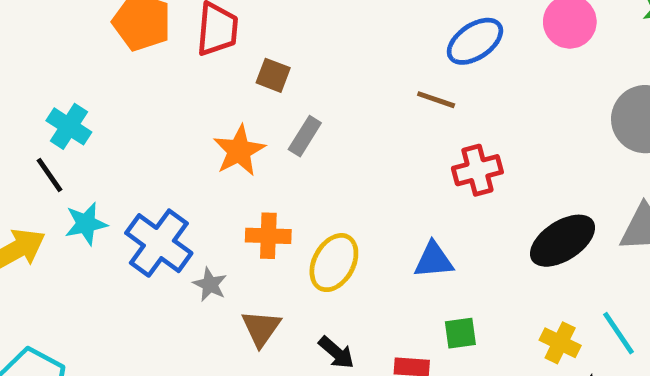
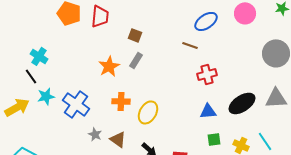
brown square: (273, 75) -> (135, 35), moved
blue triangle: (434, 260) -> (208, 111), moved
gray star: (210, 284) -> (95, 134), moved
brown triangle: (261, 328) -> (118, 139), turned -30
green square: (460, 333) -> (214, 139), moved

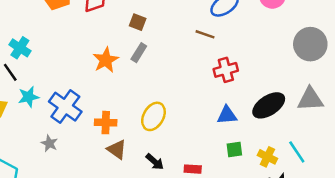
orange cross: (121, 101) -> (106, 123), moved
gray star: (95, 134) -> (49, 143), moved

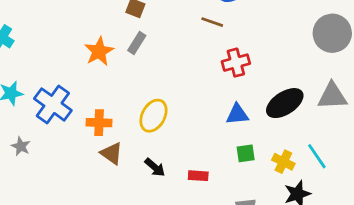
gray star: (49, 143) -> (21, 146), moved

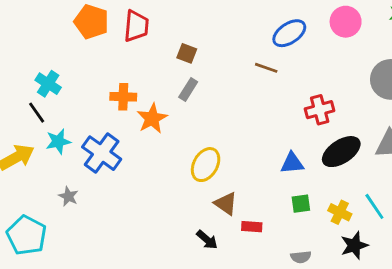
orange star: (99, 51) -> (152, 118), moved
red cross: (236, 63) -> (320, 110), moved
orange cross: (99, 123) -> (123, 97), moved
brown triangle: (112, 153) -> (226, 204), moved
black arrow: (155, 167) -> (207, 240), moved

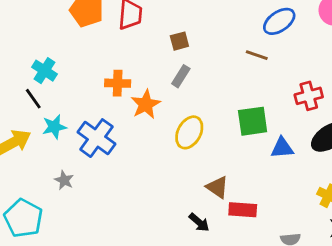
brown square: (187, 53) -> (179, 41), turned -36
yellow ellipse: (206, 165) -> (189, 132), moved
green square: (301, 204) -> (253, 121), moved, size x1.6
red rectangle: (252, 227) -> (243, 210), size x1.4

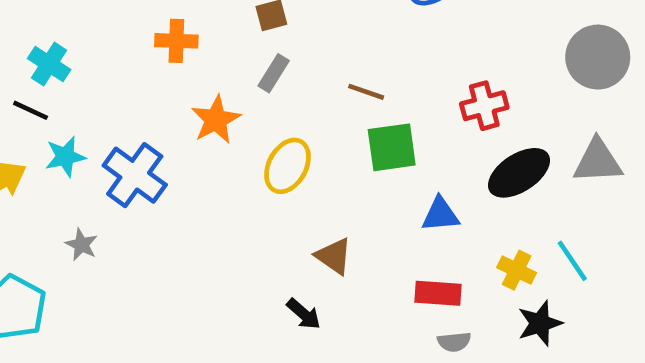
brown line: (257, 55) -> (366, 92), moved
orange cross: (118, 83) -> (176, 41), moved
black line: (33, 99) -> (31, 110), turned -30
blue triangle: (282, 148) -> (440, 214), moved
red rectangle: (243, 210) -> (438, 293), moved

